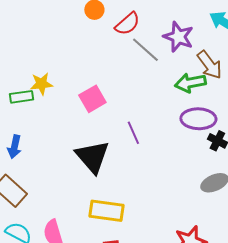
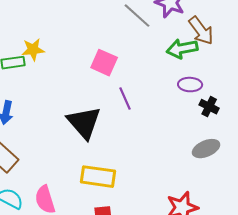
pink square: (92, 99) -> (104, 63), moved, turned -36
purple ellipse: (198, 119) -> (190, 85), size x0.7

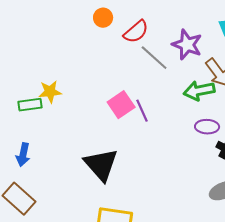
pink square: (104, 63) -> (121, 105), turned 32
purple line: (125, 99) -> (142, 111), moved

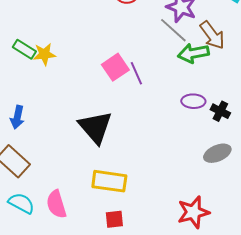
gray line: (154, 58) -> (173, 30), moved
green rectangle: (30, 105) -> (24, 49), moved, turned 40
purple ellipse: (207, 127) -> (193, 101), moved

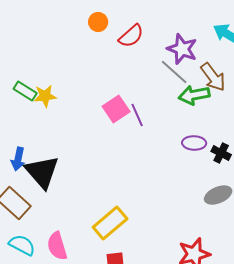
black triangle: (95, 127) -> (42, 172), moved
yellow rectangle: (109, 181) -> (110, 223), turned -48

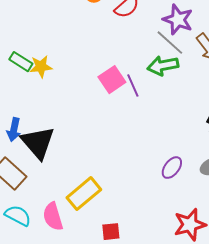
green arrow: (194, 95) -> (163, 66), moved
purple ellipse: (194, 143) -> (172, 168), moved, turned -55
yellow rectangle: (110, 223) -> (84, 194), moved

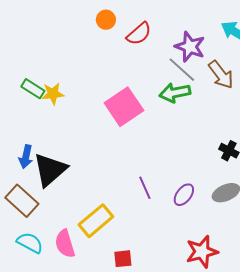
pink square: (112, 80) -> (124, 107), size x1.4
purple line: (133, 86) -> (145, 188), moved
black triangle: (38, 143) -> (50, 170), turned 30

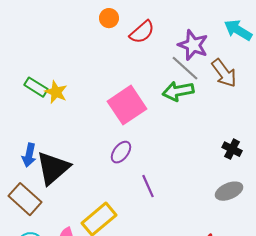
yellow star: (53, 94) -> (56, 92), turned 30
purple ellipse: (184, 195) -> (121, 152), moved

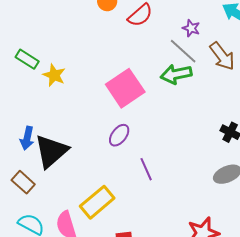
purple star: (193, 45) -> (191, 28), size x0.6
green rectangle: (36, 87) -> (27, 59), moved
brown rectangle: (25, 199) -> (23, 182), size x0.7

